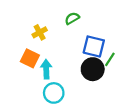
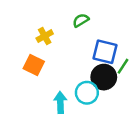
cyan arrow: (46, 69) -> (60, 102), moved
cyan circle: (54, 93) -> (87, 93), moved

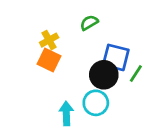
orange square: (34, 65) -> (49, 60), moved
black circle: (104, 77) -> (104, 75), moved

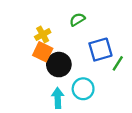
blue square: (116, 57) -> (100, 50), turned -30
black circle: (104, 75) -> (59, 65), moved

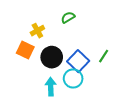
blue square: (100, 50) -> (78, 61), moved, turned -30
orange square: (43, 52) -> (25, 50), moved

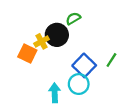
yellow cross: (37, 31) -> (42, 41), moved
black circle: (52, 57) -> (57, 35), moved

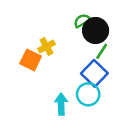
black circle: (57, 35) -> (96, 30), moved
green line: (111, 60) -> (102, 51), moved

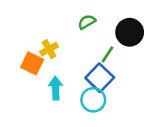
black circle: (96, 30) -> (130, 32), moved
cyan arrow: (61, 104) -> (56, 88), moved

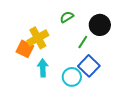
yellow cross: (49, 49) -> (38, 38), size x1.5
blue square: (100, 78) -> (89, 66), moved

